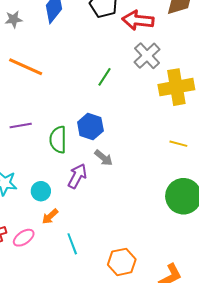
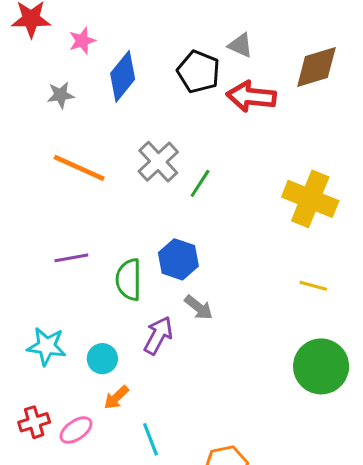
gray cross: (147, 56) -> (158, 162), moved
yellow cross: (176, 87) -> (310, 199), turned 32

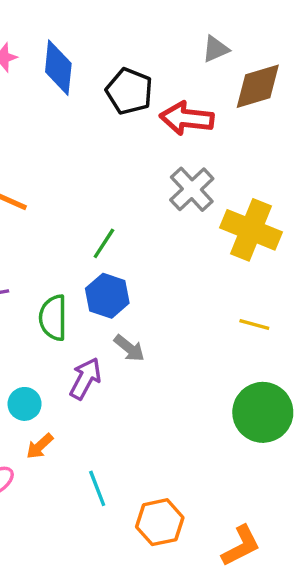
gray triangle: (240, 45) -> (215, 49), moved, turned -48
blue diamond: (123, 76) -> (58, 68), moved, turned -33
gray cross: (158, 162) -> (192, 189), moved
green line: (200, 183) -> (104, 243), moved
cyan line: (150, 439) -> (97, 488), moved

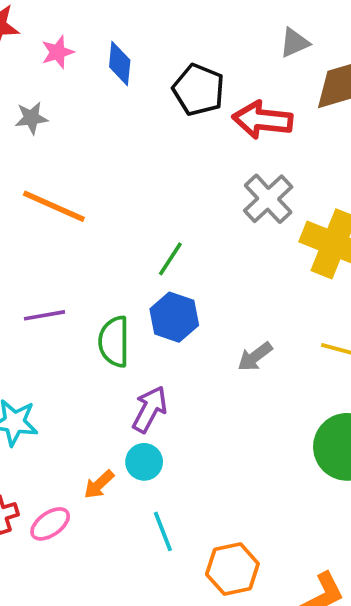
blue diamond: (58, 68) -> (120, 63), size x0.7
gray arrow: (129, 348) -> (255, 357), moved, turned 104
cyan circle: (25, 404) -> (144, 462), moved

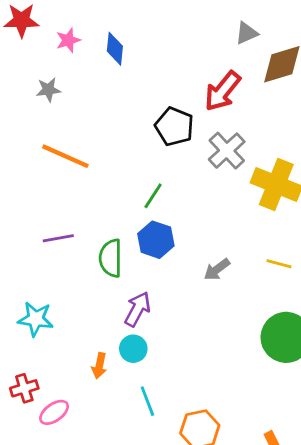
black pentagon: (199, 90) -> (174, 127), moved
red arrow: (262, 120) -> (222, 91), turned -57
orange arrow: (99, 484) -> (99, 366), turned -35
pink ellipse: (50, 524) -> (54, 412), moved

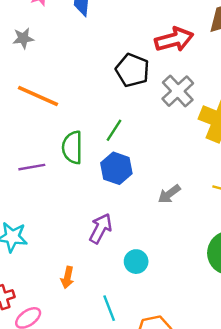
red arrow: (222, 91) -> (174, 40), turned -144
green semicircle: (111, 258) -> (72, 147), moved
cyan circle: (133, 349) -> (136, 262), moved

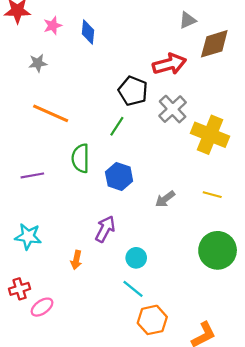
green line: (114, 130) -> (117, 126), moved
purple line: (32, 167) -> (32, 175), moved
orange arrow: (67, 277) -> (76, 260), moved
cyan line: (109, 308) -> (133, 289), moved, turned -30

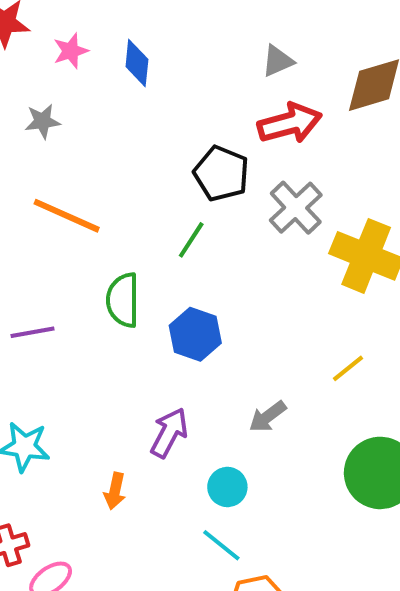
gray triangle: (188, 20) -> (278, 61), moved
yellow line: (212, 195) -> (348, 368), moved, turned -54
gray arrow: (165, 199) -> (268, 417), moved

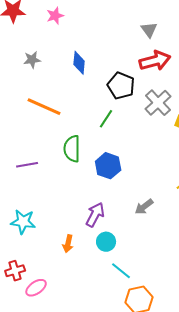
pink star: (71, 51) -> (55, 16), moved
gray triangle: (278, 61) -> (149, 30), turned -42
blue diamond: (137, 63) -> (79, 63), moved
cyan circle: (227, 487) -> (106, 242), moved

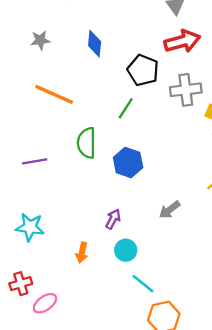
gray cross: (158, 103) -> (186, 90), turned 36
purple arrow: (95, 215) -> (113, 219), size x0.7

